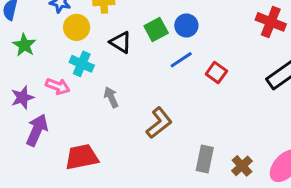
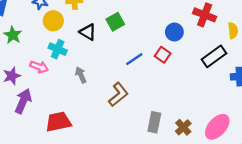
blue circle: (186, 25) -> (174, 32), moved
blue line: (181, 60) -> (134, 59), moved

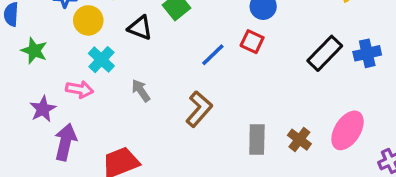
cyan cross: (58, 49) -> (101, 60), turned 30
black rectangle: (214, 56) -> (325, 53), moved

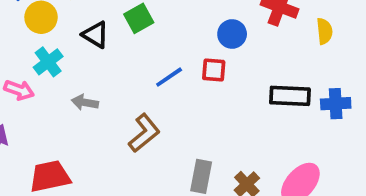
red square: (252, 42) -> (214, 70), turned -30
black rectangle: (325, 53) -> (290, 96), turned 39
gray arrow: (141, 91) -> (85, 102), turned -55

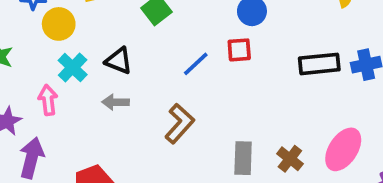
black triangle: (96, 35) -> (119, 61), moved
pink arrow: (19, 90) -> (48, 100), turned -108

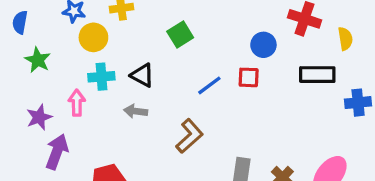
black rectangle: (319, 64) -> (317, 75), moved
cyan cross: (73, 67) -> (101, 77), turned 35

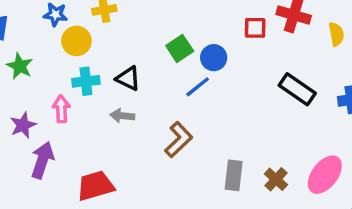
green square: (180, 35) -> (180, 48), moved
blue circle: (263, 45) -> (214, 58), moved
black rectangle: (317, 75) -> (297, 89), moved, turned 36
red square: (249, 77) -> (255, 28), moved

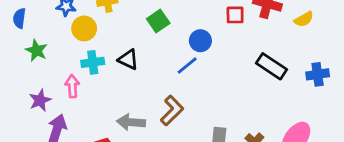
yellow semicircle: (336, 34) -> (304, 19), turned 72
green square: (180, 48) -> (158, 21), moved
gray arrow: (122, 116) -> (131, 122), moved, size x1.4

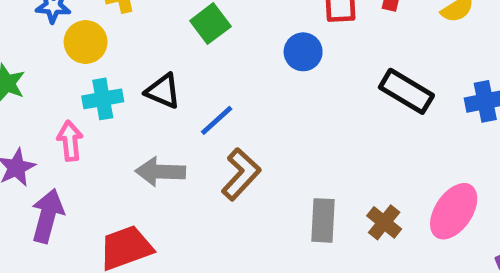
blue circle: (200, 41) -> (303, 52), moved
blue line: (187, 66) -> (217, 120), moved
gray arrow: (131, 122) -> (160, 172), moved

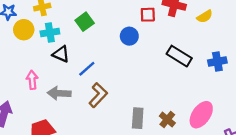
cyan cross: (103, 99) -> (50, 32), moved
pink arrow: (70, 141) -> (32, 80), moved

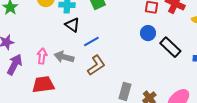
blue circle: (129, 36) -> (148, 33), moved
pink arrow: (32, 80) -> (42, 56), moved

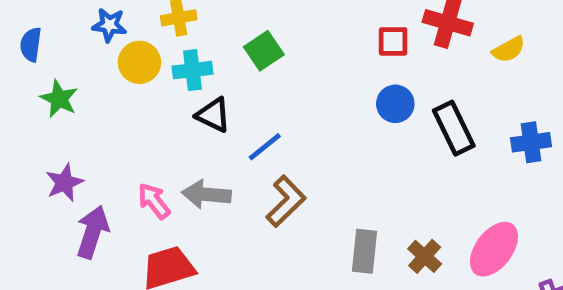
black rectangle: (170, 47) -> (454, 128), turned 30
pink arrow: (42, 56) -> (154, 201), turned -35

